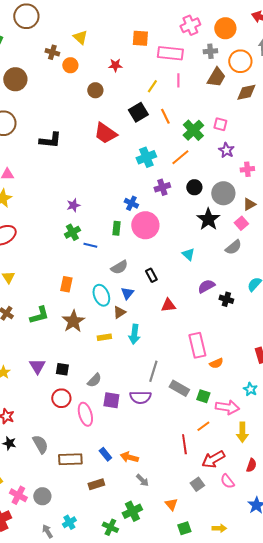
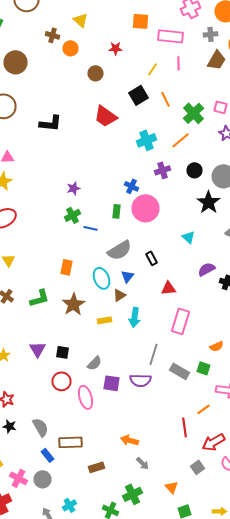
gray semicircle: (119, 267) -> (120, 250), size x1.4
pink rectangle: (197, 345) -> (180, 321), moved, turned 30
green square: (203, 396) -> (204, 368), moved
blue rectangle: (105, 454) -> (48, 455), moved

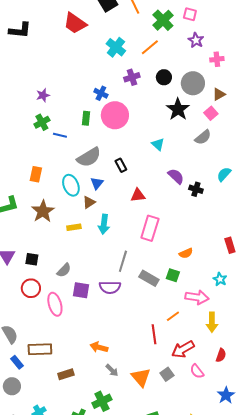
cyan cross: (146, 140) -> (116, 47), turned -30
purple semicircle: (206, 269) -> (176, 176), turned 72
orange triangle: (172, 487) -> (141, 377), moved, size x1.5

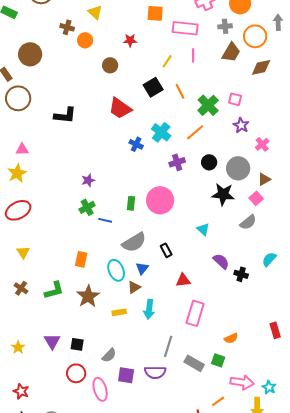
pink cross: (217, 59) -> (262, 144), turned -32
blue cross: (101, 93) -> (136, 144), moved
black star: (178, 109) -> (223, 194), turned -30
cyan star: (220, 279) -> (269, 387), moved

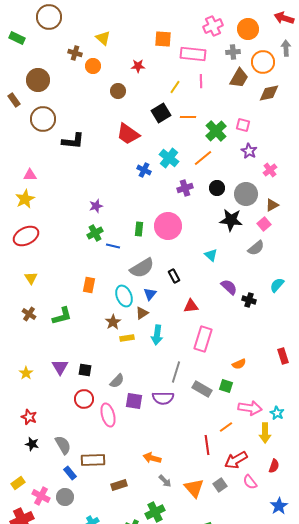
orange line: (180, 91) -> (188, 117), turned -63
brown circle: (18, 98) -> (43, 119), moved
brown star: (88, 296) -> (113, 322), moved, size x0.7

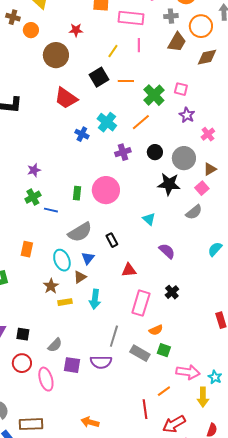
brown circle: (118, 91) -> (56, 55), size x1.6
black cross: (249, 300) -> (172, 292), moved, turned 32
orange semicircle: (239, 364) -> (156, 330), moved

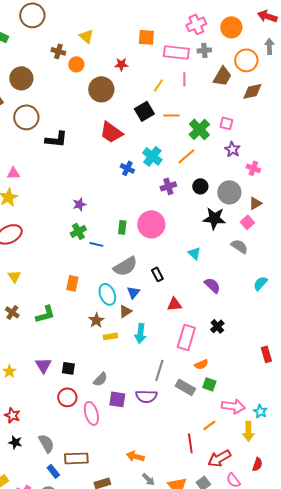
gray cross: (171, 16) -> (204, 50), moved
pink cross: (208, 134) -> (253, 168), turned -32
gray semicircle: (194, 212) -> (239, 246), turned -108

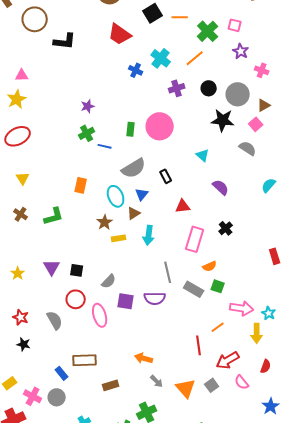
gray line: (159, 370) -> (168, 272), turned -30
gray semicircle: (46, 443) -> (55, 320), moved

